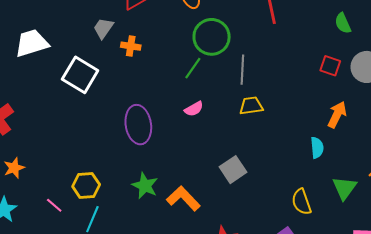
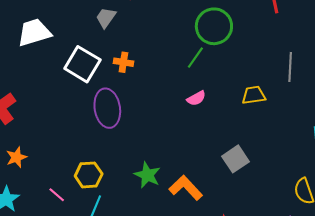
orange cross: (131, 46) -> (123, 62), moved
gray line: (242, 70) -> (290, 67), moved
purple ellipse: (138, 125) -> (107, 108), moved

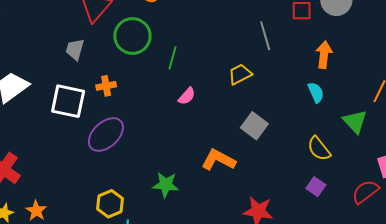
green circle: (214, 26) -> (132, 36), moved
purple ellipse: (107, 108) -> (106, 135), turned 75
gray square: (235, 159) -> (254, 126), moved
orange L-shape: (186, 188) -> (218, 160), moved

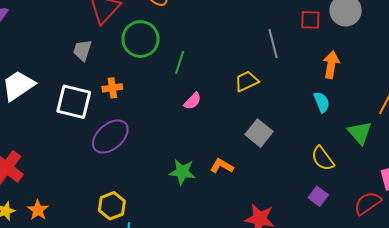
orange L-shape: (218, 160) -> (222, 166), size x0.7
green star: (166, 185) -> (182, 172), moved

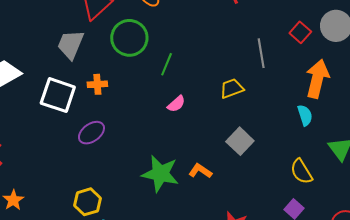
red square: (310, 20) -> (300, 32), turned 35
gray trapezoid: (82, 50) -> (71, 44), size x1.4
orange arrow: (331, 65) -> (317, 79), size x1.4
purple ellipse: (110, 136) -> (91, 133), size x0.7
green star: (182, 172) -> (160, 174), size x1.4

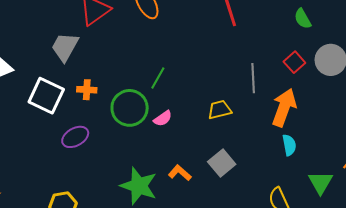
green circle: (129, 38) -> (130, 108), moved
orange arrow: (317, 79) -> (284, 108), moved
orange L-shape: (200, 171) -> (180, 173), moved

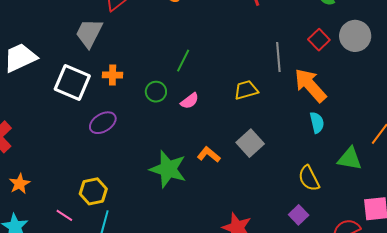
green circle: (130, 108) -> (156, 92), size x0.6
orange arrow: (284, 108) -> (310, 85), turned -60
green triangle: (320, 182) -> (350, 159), turned -48

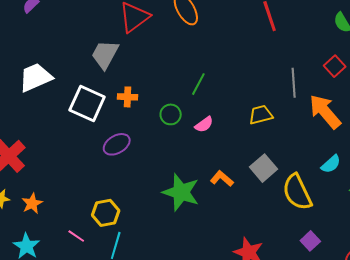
cyan semicircle: (317, 123) -> (331, 164), moved, turned 60
yellow semicircle: (309, 178) -> (297, 192), moved, size x1.4

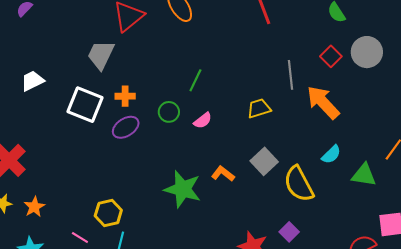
white trapezoid: (36, 77) -> (32, 81), size x0.7
purple ellipse: (117, 144) -> (126, 127), moved
purple square: (310, 241) -> (289, 232), moved

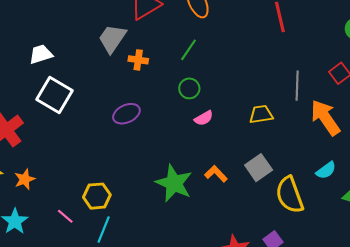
green line: (195, 80) -> (188, 50), moved
orange cross: (125, 96) -> (138, 60), moved
white square: (85, 105) -> (55, 95), moved
green circle: (169, 112) -> (189, 88), moved

